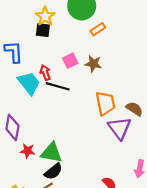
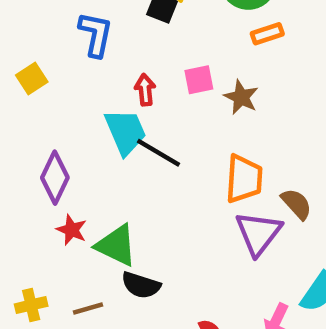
cyan trapezoid: (29, 83) -> (125, 132), moved
black line: (58, 86) -> (159, 153), moved
black semicircle: (53, 171) -> (141, 285), moved, turned 42

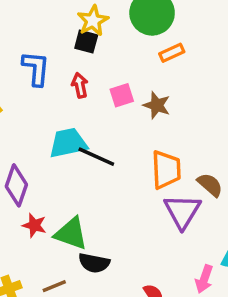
red arrow: (145, 90) -> (80, 85), moved
cyan trapezoid: (125, 132) -> (68, 143), turned -72

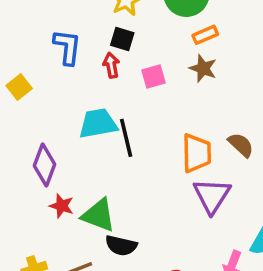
black square: (86, 42) -> (122, 39), moved
brown star: (157, 105) -> (203, 68), moved
black line: (96, 157) -> (126, 138), turned 51
brown semicircle: (210, 185) -> (241, 145), moved

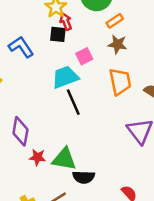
blue L-shape: (67, 47) -> (21, 47), turned -30
red arrow: (111, 65) -> (66, 22), moved
cyan trapezoid: (98, 123) -> (65, 77), moved
orange trapezoid: (197, 153) -> (120, 82), moved

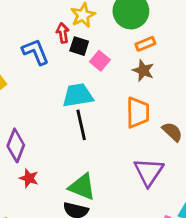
red arrow: (66, 22) -> (63, 33), moved
pink square: (84, 56) -> (100, 61), moved, turned -35
green triangle: (64, 159) -> (82, 187), moved

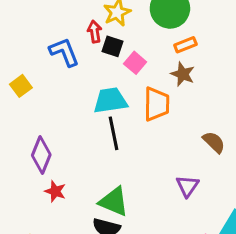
orange trapezoid: (138, 112) -> (157, 104), moved
purple triangle: (149, 172) -> (187, 186), size x0.7

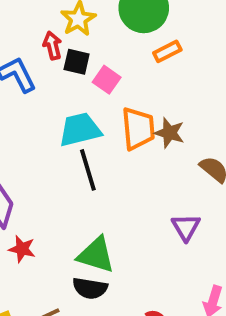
brown star: (183, 74) -> (169, 133), moved

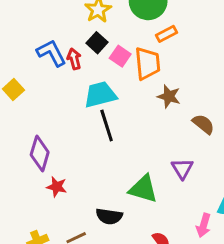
red arrow: (52, 46) -> (74, 59), moved
black square: (77, 62) -> (97, 43), turned 30
orange trapezoid: (138, 129) -> (147, 63), moved
green triangle: (96, 255) -> (143, 189), moved

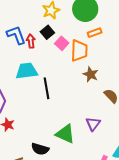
cyan trapezoid: (100, 95) -> (27, 71), moved

